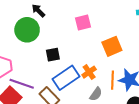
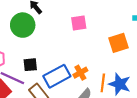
orange square: (112, 46) -> (118, 43), moved
black square: (53, 55) -> (30, 65), moved

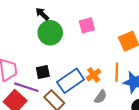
green circle: (23, 25) -> (50, 33), moved
orange line: (103, 83) -> (117, 72), moved

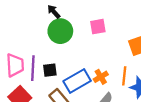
purple line: (26, 87) -> (33, 68), moved, turned 70

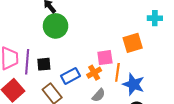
pink square: (98, 27) -> (105, 58), moved
blue rectangle: (77, 81) -> (70, 76), size x0.7

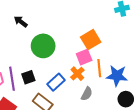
green circle: (56, 26) -> (43, 46), moved
orange square: (133, 43) -> (91, 40), moved

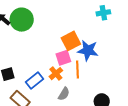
green circle: (43, 46) -> (22, 20), moved
blue star: (117, 76) -> (88, 50), moved

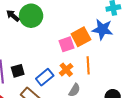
blue star: (88, 50) -> (102, 29), moved
pink square: (63, 58) -> (67, 44), moved

